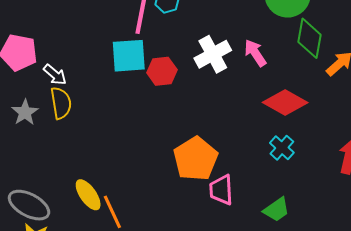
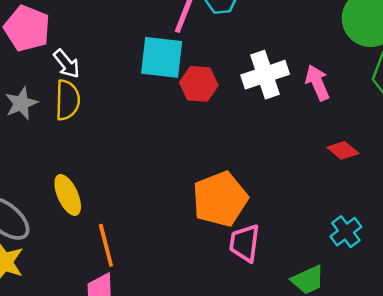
red diamond: (285, 103) -> (343, 150), size x0.6
cyan cross: (282, 148) -> (346, 232), moved
yellow ellipse: (88, 195) -> (68, 195), moved

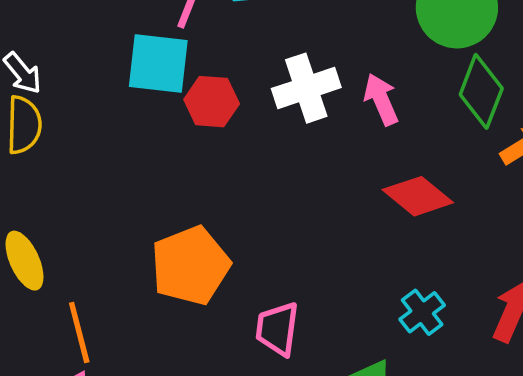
red diamond: (343, 150) -> (418, 196), size x1.5
orange pentagon: (220, 199) -> (190, 266), moved

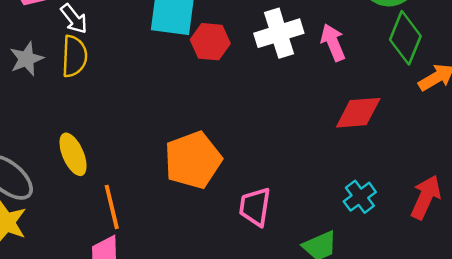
red diamond: (418, 196) -> (358, 113), turned -45

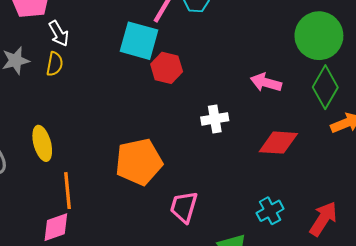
white cross: (279, 33) -> (215, 119), moved, size x0.7
pink arrow: (333, 42) -> (266, 83), turned -60
yellow semicircle: (74, 56) -> (55, 64), size x0.7

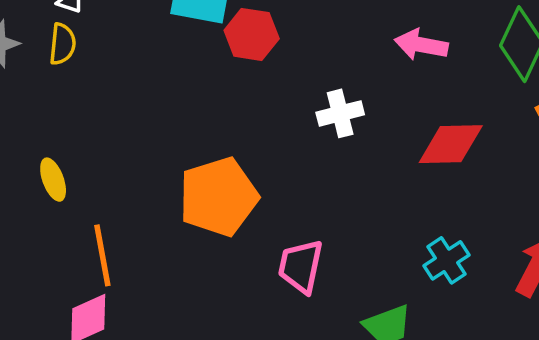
yellow ellipse: (42, 143) -> (53, 180), size x0.7

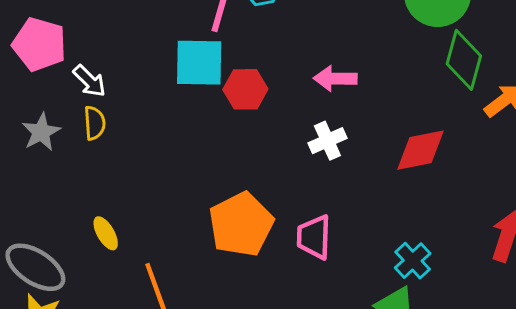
pink arrow: (421, 45) -> (335, 79), moved
cyan cross: (446, 260) -> (413, 261), moved
pink trapezoid: (301, 266) -> (314, 237), moved

